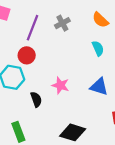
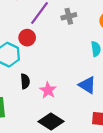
pink star: (60, 85) -> (48, 90), moved

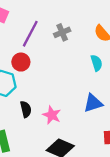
blue triangle: (87, 85) -> (93, 103), turned -42

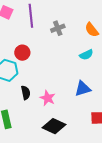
purple line: (30, 34) -> (31, 16), moved, turned -35
cyan semicircle: (96, 63) -> (86, 55), turned 80

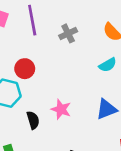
pink star: (48, 98) -> (61, 109), moved

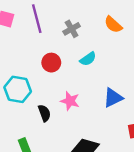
cyan semicircle: (108, 65) -> (88, 59), moved
red circle: (25, 69) -> (51, 63), moved

